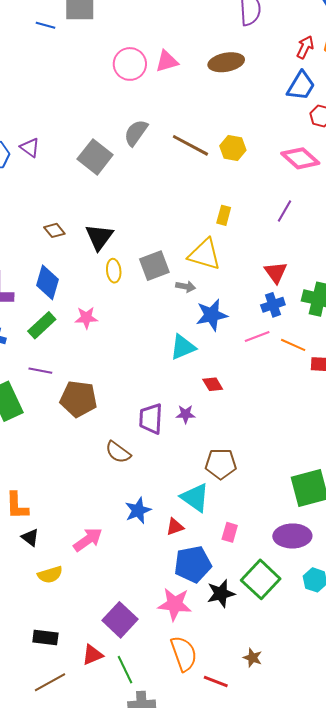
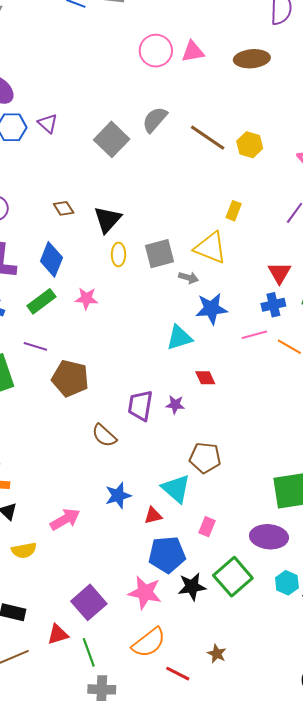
orange semicircle: (184, 654) -> (149, 643), turned 66

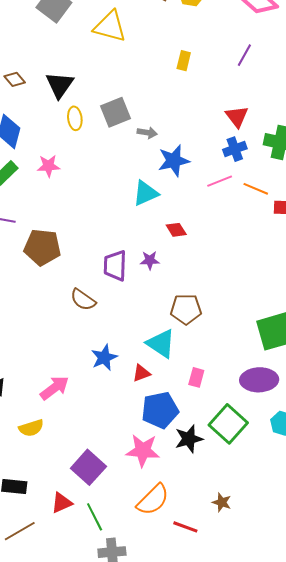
yellow triangle: (210, 248) -> (110, 26), moved
yellow semicircle: (24, 550) -> (31, 428), moved

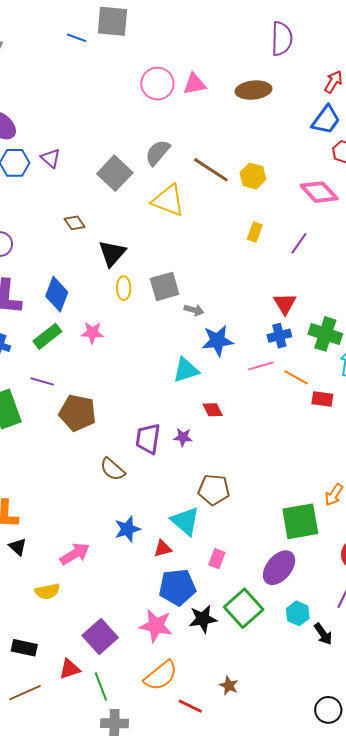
yellow rectangle: (184, 61) -> (255, 232), moved
brown diamond: (15, 79) -> (75, 223), moved
purple ellipse: (259, 380) -> (279, 568), turned -54

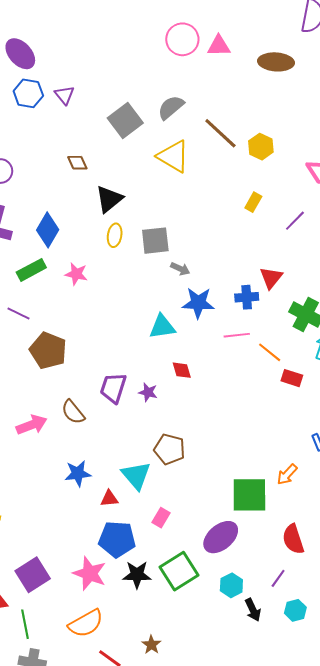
blue cross: (279, 336) -> (247, 297), moved
pink arrow: (75, 554) -> (32, 425), moved

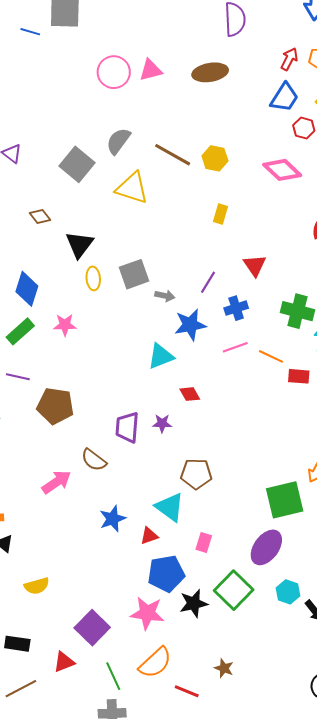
purple line: (295, 221) -> (208, 282), moved
red triangle: (271, 278) -> (255, 265), moved
green line: (25, 624) -> (113, 676), moved

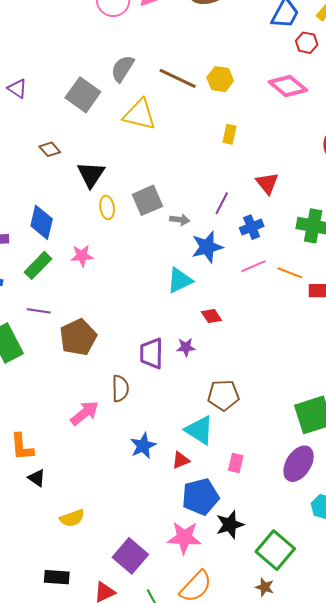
brown pentagon: (55, 406) -> (78, 337), turned -30
brown semicircle: (94, 460) -> (120, 388), turned -124
green square: (234, 590) -> (275, 550), moved

